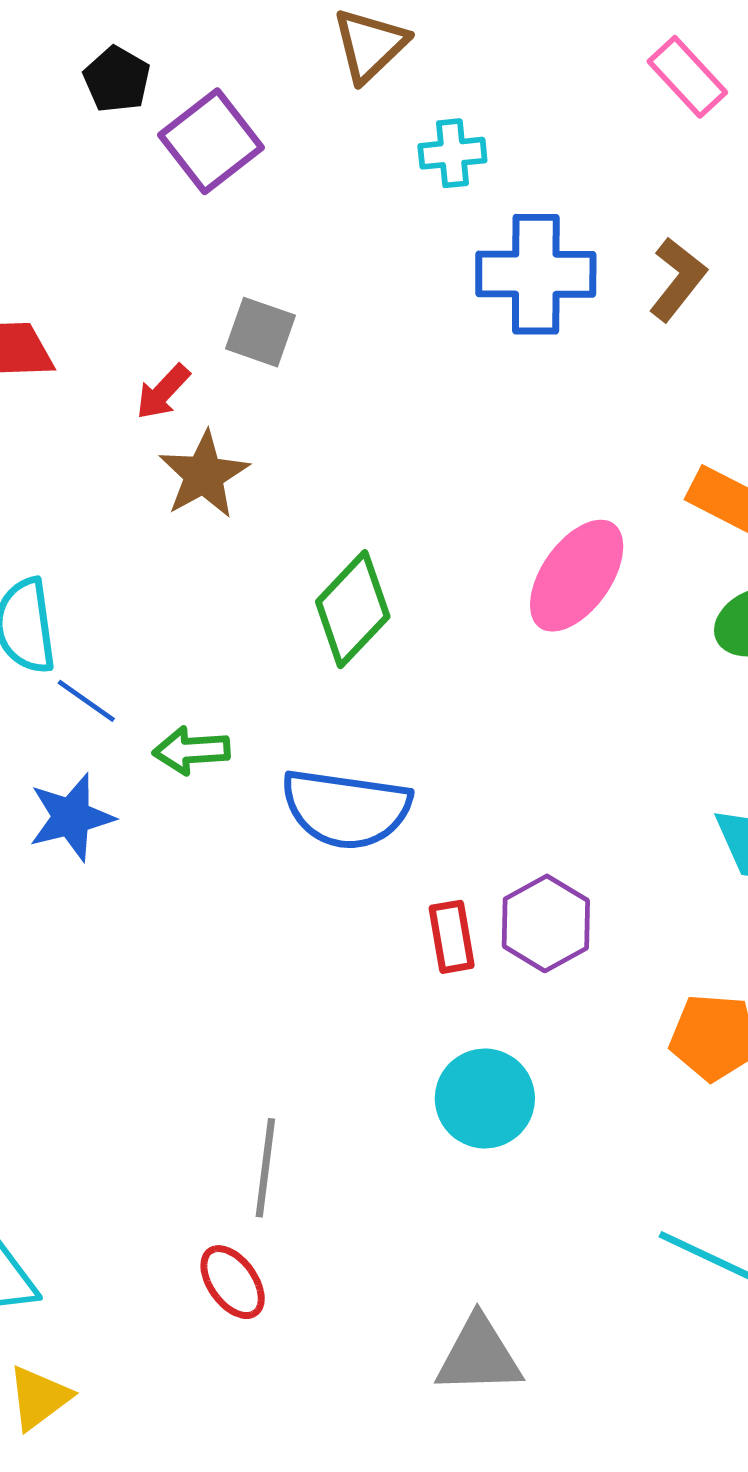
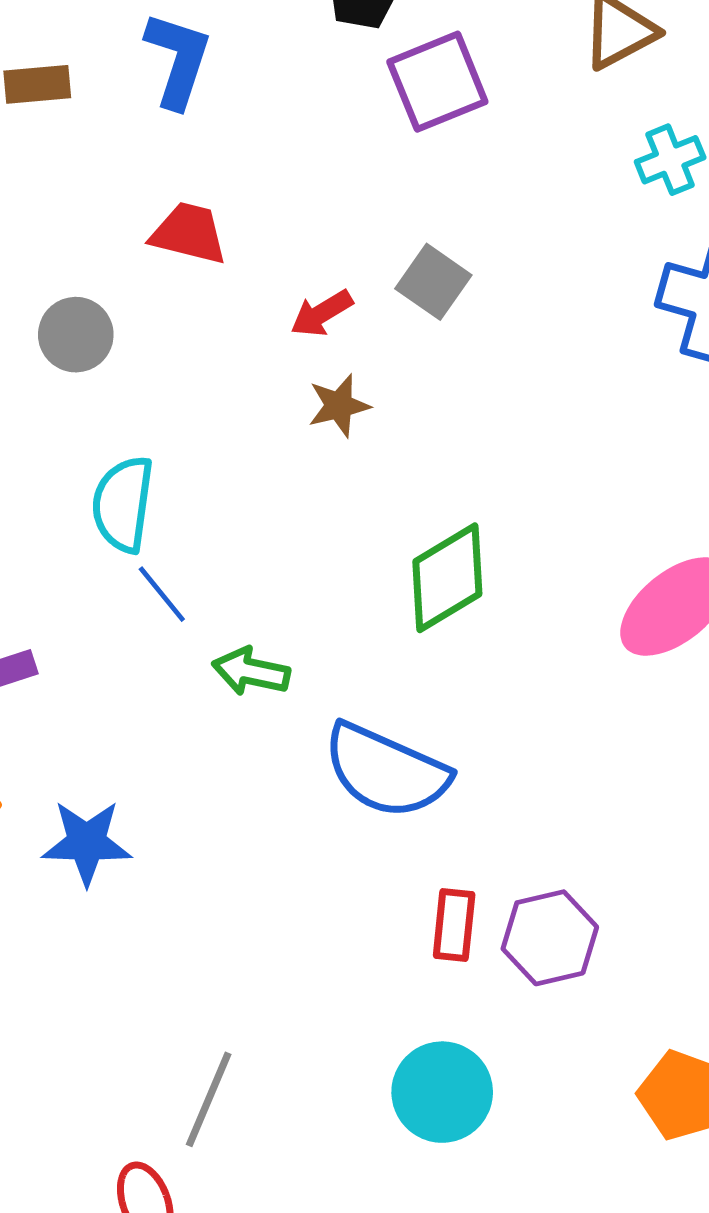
cyan cross: (452, 153) -> (670, 160), turned -32
brown star: (204, 475) -> (339, 406), size x0.7
blue star: (71, 817) -> (87, 843), moved

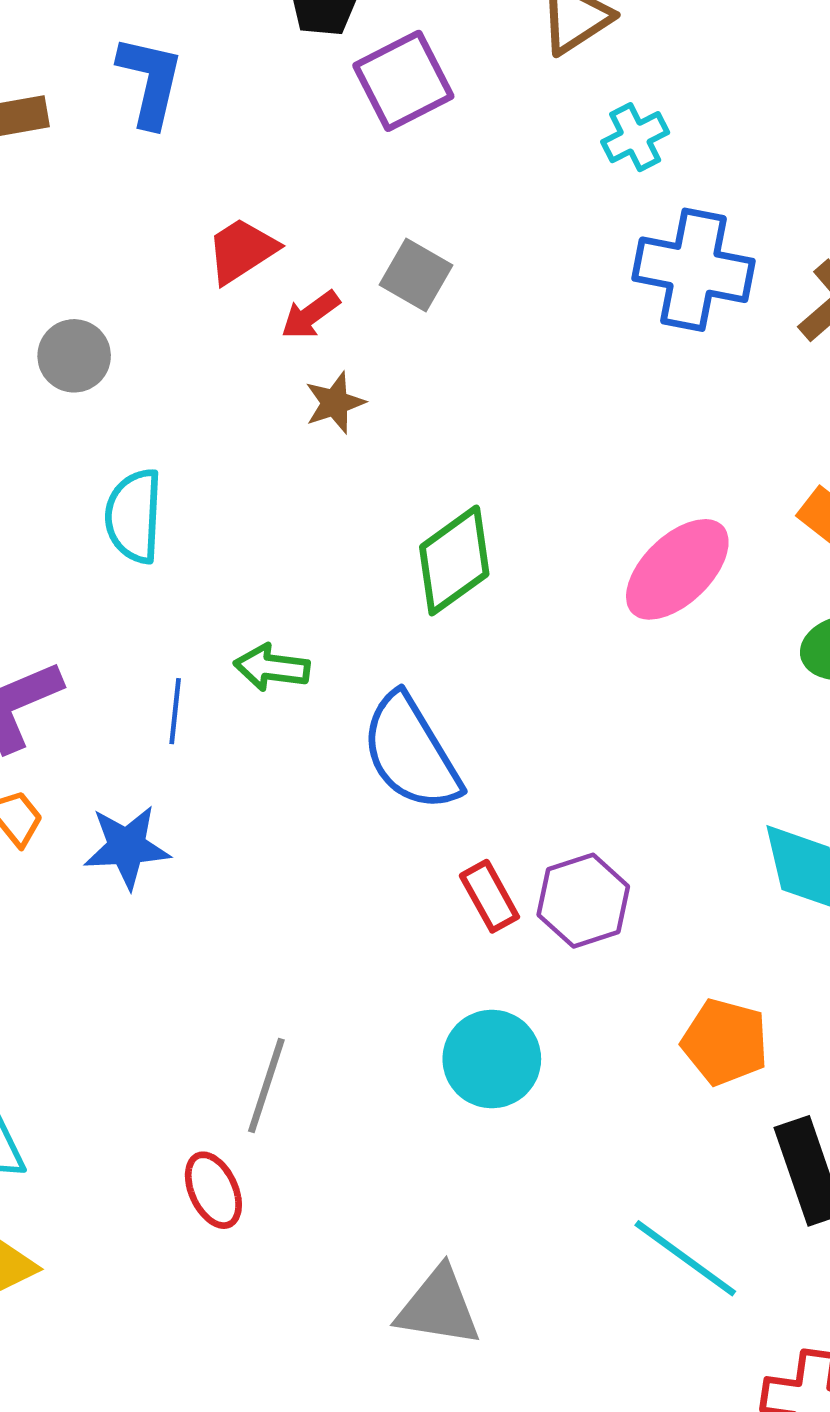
red trapezoid: (189, 233) -> (242, 251), moved, turned -42
blue line: (162, 594) -> (175, 711), moved, turned 50
blue semicircle: (386, 771) -> (411, 753), turned 40
red rectangle: (454, 925) -> (489, 896), turned -30

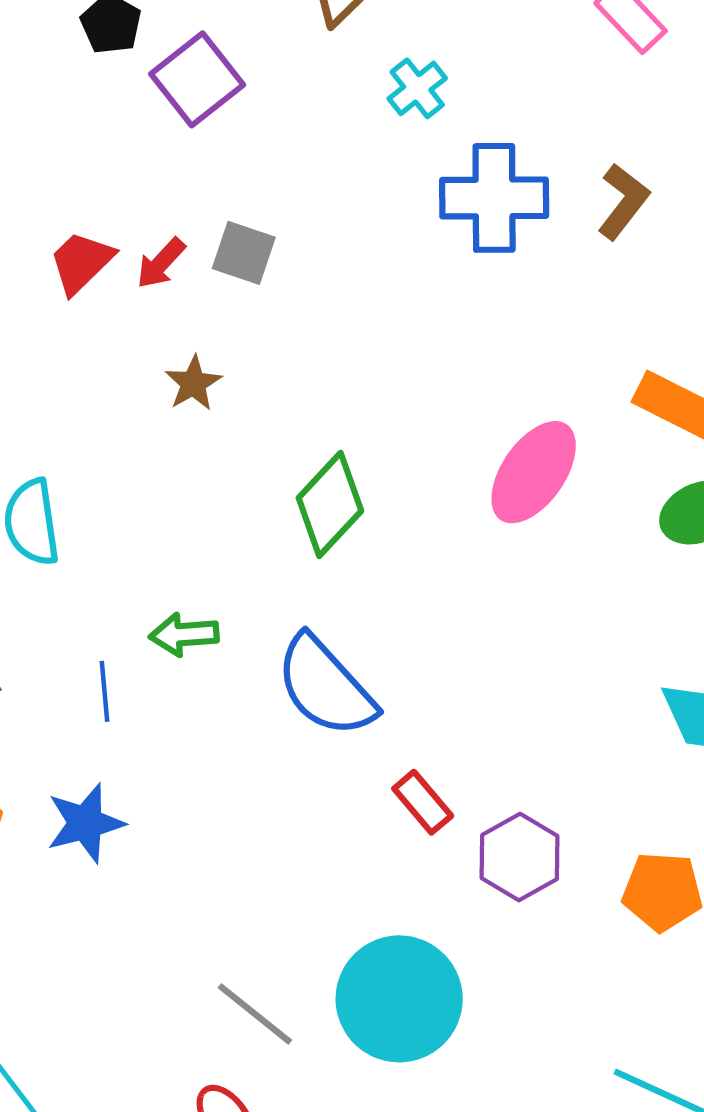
red arrow: (310, 315) -> (161, 263), moved
purple hexagon: (583, 901) -> (519, 857), moved
cyan circle: (492, 1059) -> (399, 999), moved, size x1.4
gray line: (266, 1085) -> (255, 1014), turned -58

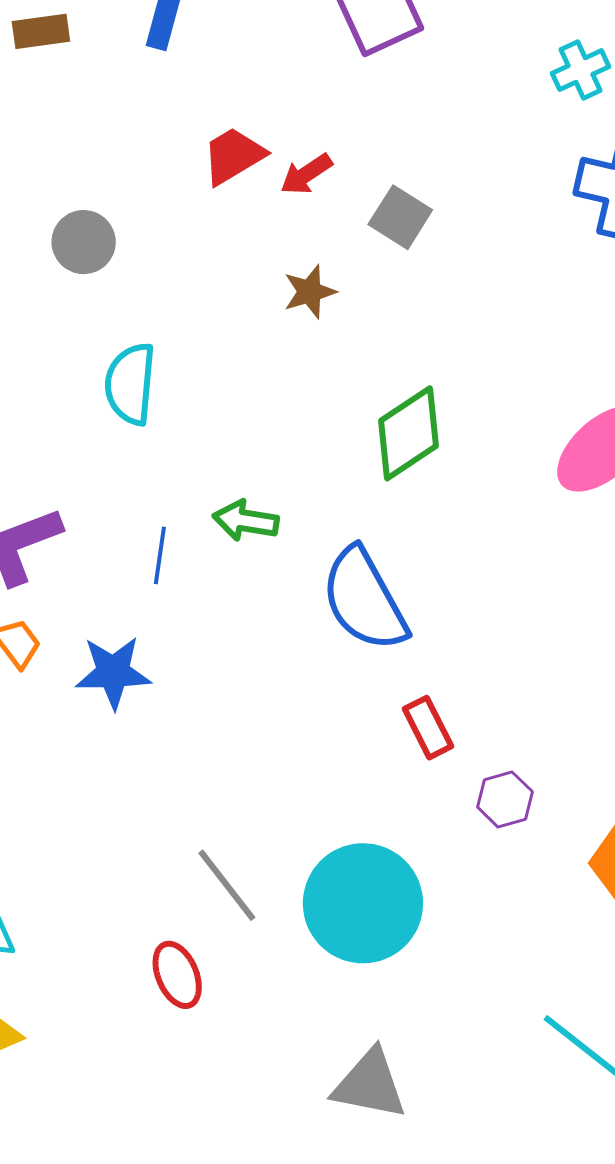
gray square: (244, 253) -> (400, 217), moved
purple hexagon: (519, 857) -> (505, 799), size x0.7

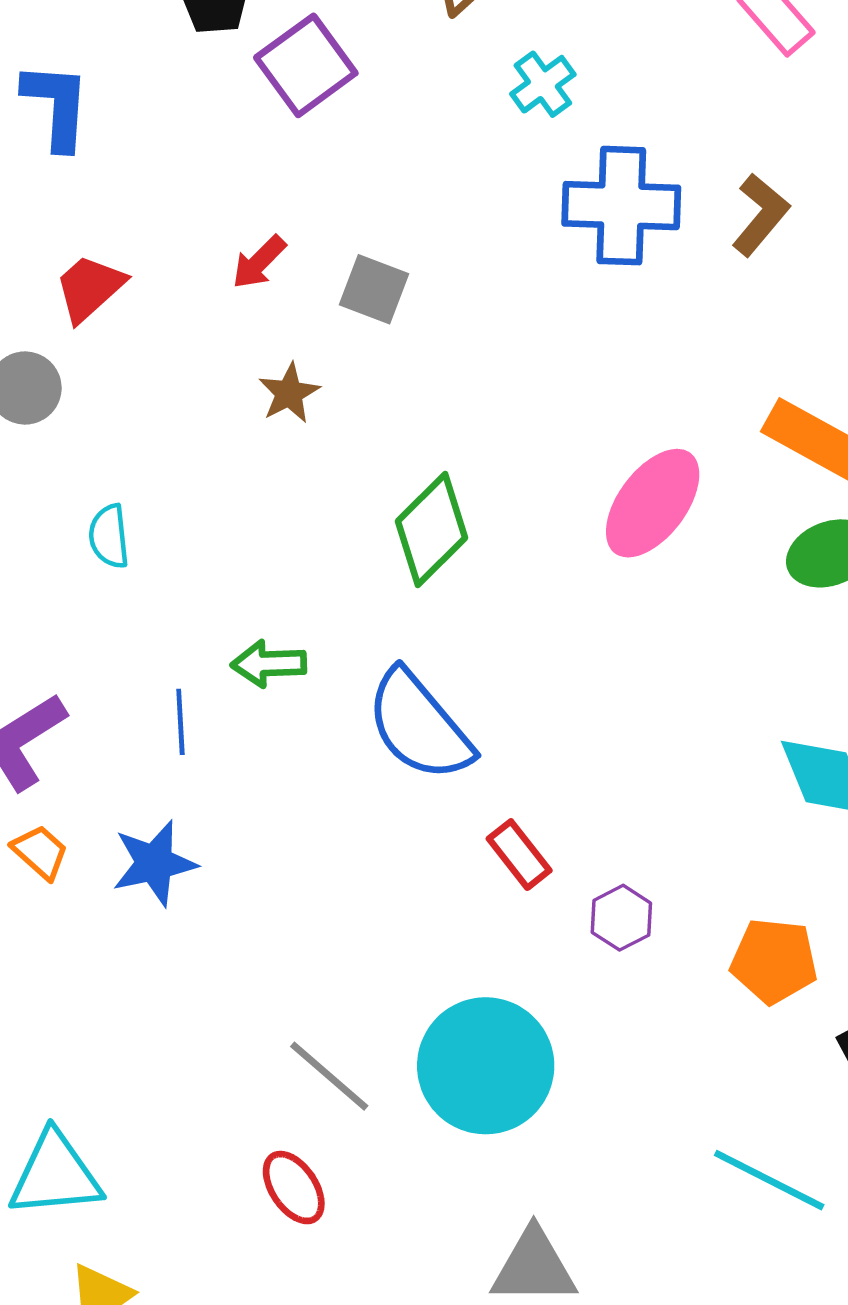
red trapezoid: (233, 156) -> (90, 288), moved
cyan semicircle: (130, 384) -> (109, 536), size x0.7

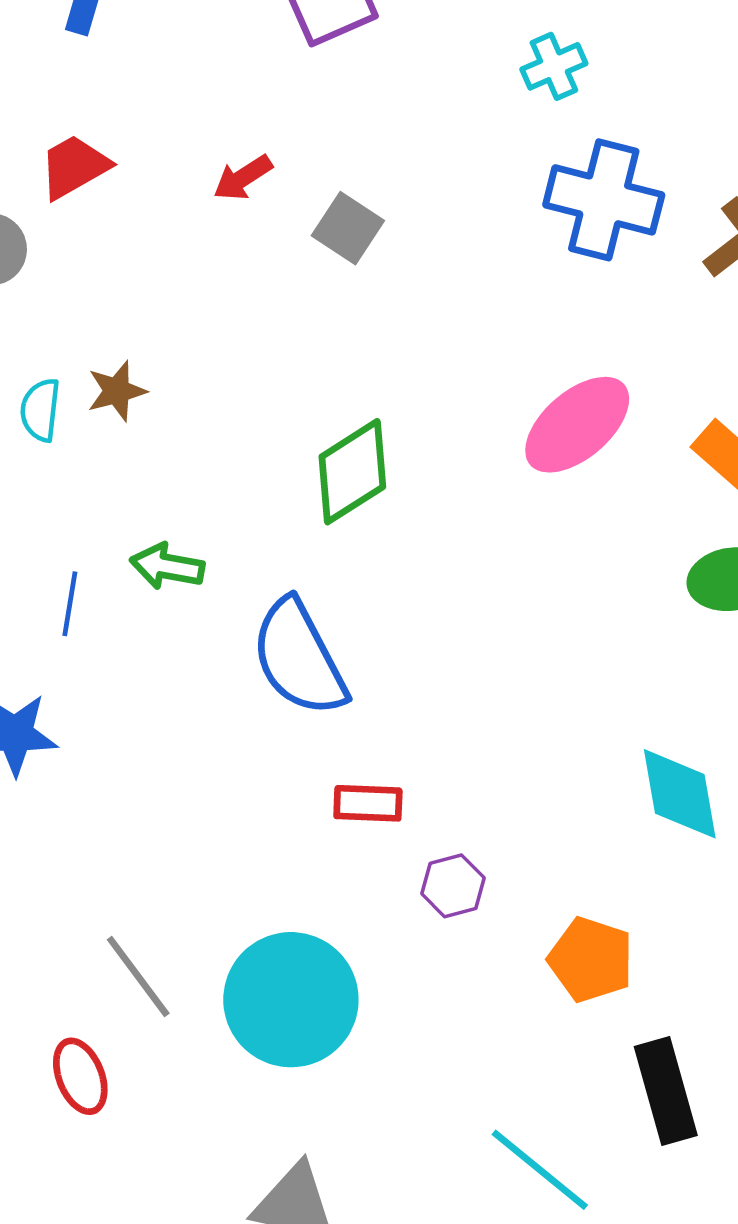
brown star: (289, 393) -> (117, 391), moved
pink ellipse: (653, 503) -> (577, 425), moved
red rectangle: (519, 855) -> (368, 803), turned -62

